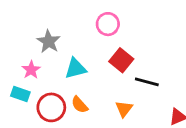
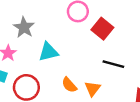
red square: (121, 60) -> (102, 29), moved
orange semicircle: (80, 105) -> (69, 85), moved

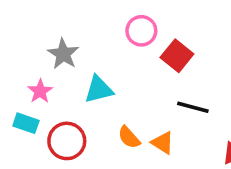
orange triangle: (93, 89) -> (163, 143), turned -35

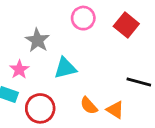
pink circle: (141, 31) -> (83, 18), moved
red square: (177, 56) -> (126, 25), moved

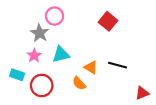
pink circle: (83, 18) -> (55, 16), moved
pink star: (19, 69) -> (34, 56), moved
orange triangle: (115, 110) -> (91, 67), moved

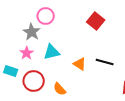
orange semicircle: (79, 83) -> (60, 89), moved

